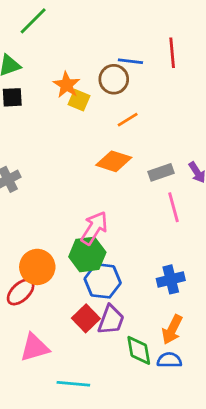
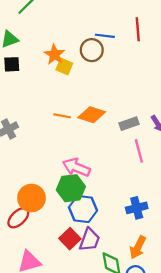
orange line: (128, 120) -> (62, 116), moved, turned 42
pink arrow: (94, 228) -> (76, 167), turned -100

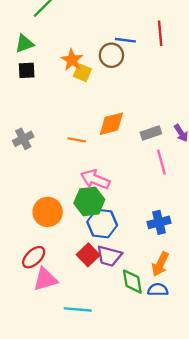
orange diamond: (92, 115) -> (111, 124), turned -32
orange line: (62, 116) -> (77, 140), moved
red ellipse: (18, 218) -> (34, 257), moved
purple trapezoid: (90, 240) -> (109, 256), turned 85

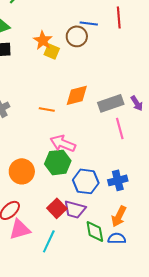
gray rectangle: (151, 133) -> (111, 103), size x1.4
blue hexagon: (102, 224) -> (86, 181), moved
cyan line: (78, 309) -> (49, 241), moved, turned -70

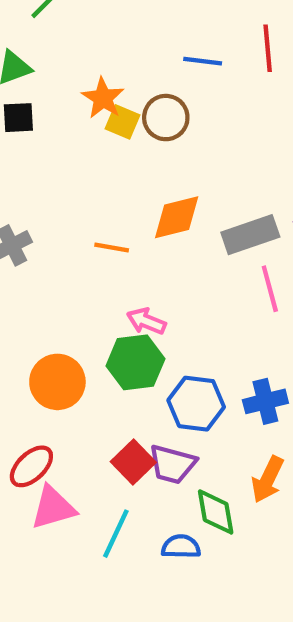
brown circle: (77, 36) -> (166, 118), moved
pink arrow: (63, 143) -> (146, 321), size x0.7
blue semicircle: (117, 238) -> (181, 547), moved

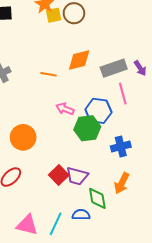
yellow square: (122, 122) -> (54, 15), turned -35
green hexagon: (135, 362) -> (87, 128), moved
blue hexagon: (196, 404) -> (98, 111), moved
pink triangle: (53, 508) -> (27, 225), moved, turned 30
cyan line: (116, 534) -> (56, 224), moved

